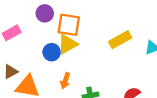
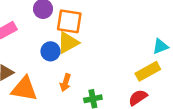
yellow rectangle: (120, 40) -> (148, 71), moved

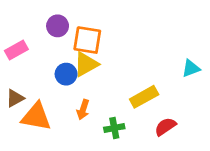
yellow rectangle: (148, 71) -> (144, 97), moved

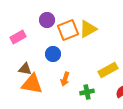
orange square: (87, 40) -> (68, 30), turned -30
yellow triangle: (86, 64) -> (88, 29), moved
brown triangle: (15, 98) -> (25, 69), moved, turned 40

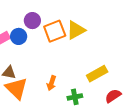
blue circle: (53, 54) -> (19, 36), moved
orange triangle: (32, 84) -> (16, 88), turned 35

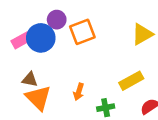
yellow triangle: (76, 30) -> (142, 34), moved
blue circle: (19, 36) -> (41, 38), size x1.5

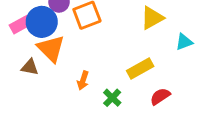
orange triangle: (38, 98) -> (51, 49), moved
green cross: (106, 108) -> (112, 98), turned -35

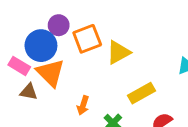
yellow triangle: (152, 18) -> (118, 52), moved
pink rectangle: (20, 25) -> (19, 66), moved, turned 60

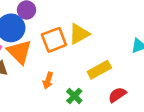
orange square: (87, 39) -> (54, 40), moved

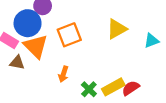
yellow triangle: (79, 34) -> (117, 29), moved
yellow rectangle: (99, 70) -> (113, 87), moved

